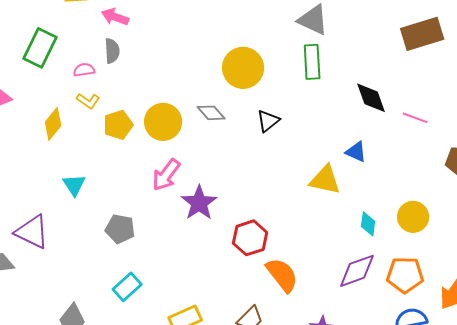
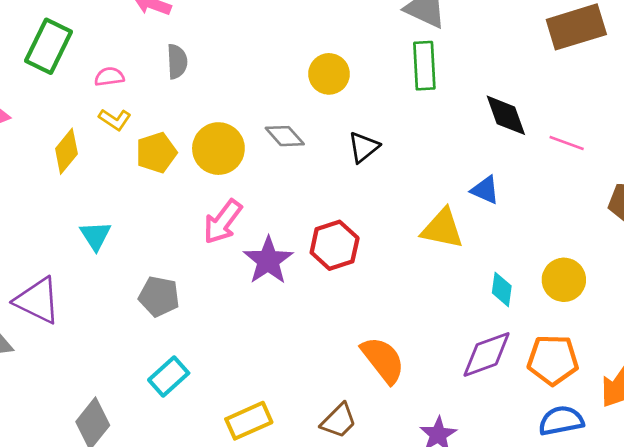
gray semicircle: (112, 51) -> (177, 61), moved
yellow circle: (243, 68) -> (329, 74), size x0.7
red hexagon: (250, 238) -> (335, 245), moved

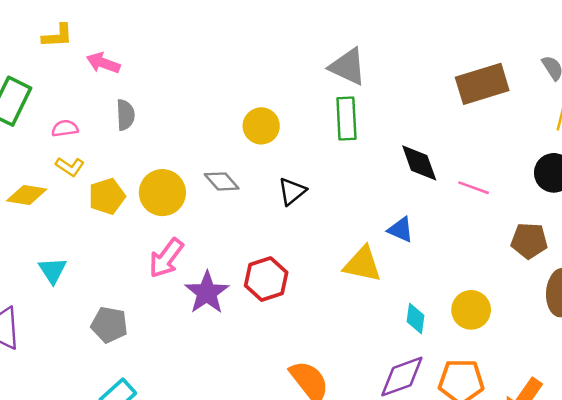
yellow diamond: (66, 151) -> (27, 195), turned 60

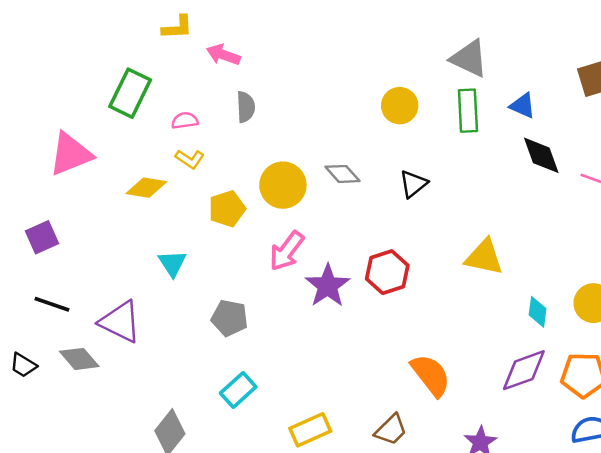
yellow circle: (261, 126) -> (400, 106), moved
yellow pentagon: (107, 196) -> (227, 209), moved
blue triangle: (401, 230) -> (523, 106), moved

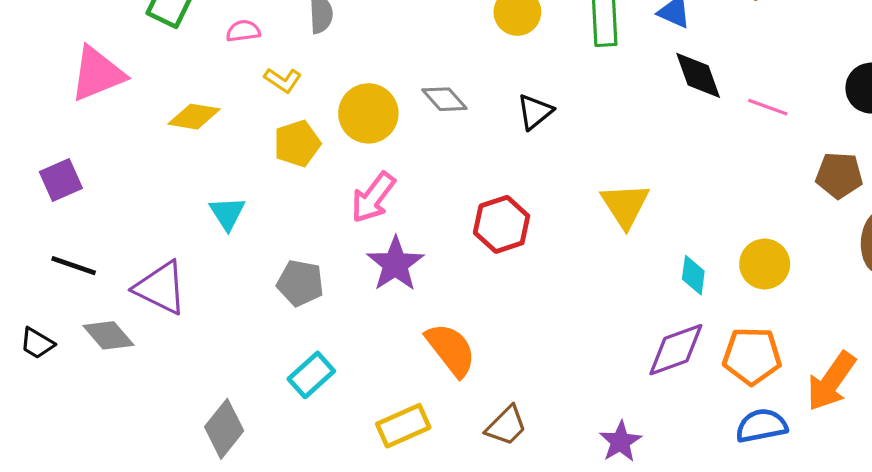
yellow L-shape: (190, 159) -> (283, 80), moved
yellow triangle: (484, 257) -> (625, 205), turned 45
purple star: (328, 286) -> (395, 264), moved
orange semicircle: (431, 375) -> (451, 350), moved

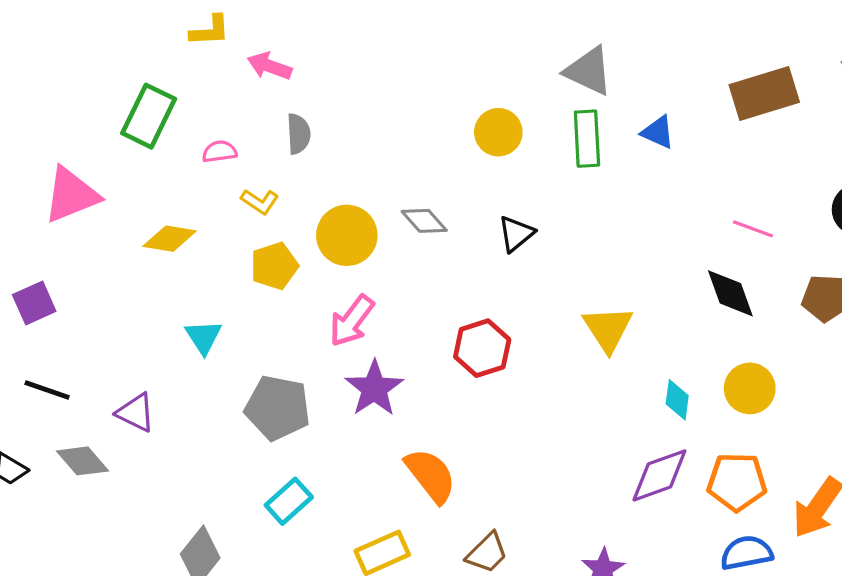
black diamond: (698, 75) -> (730, 293), moved
gray pentagon: (300, 283) -> (278, 408), size x1.4
purple triangle: (161, 288) -> (136, 413), size x0.7

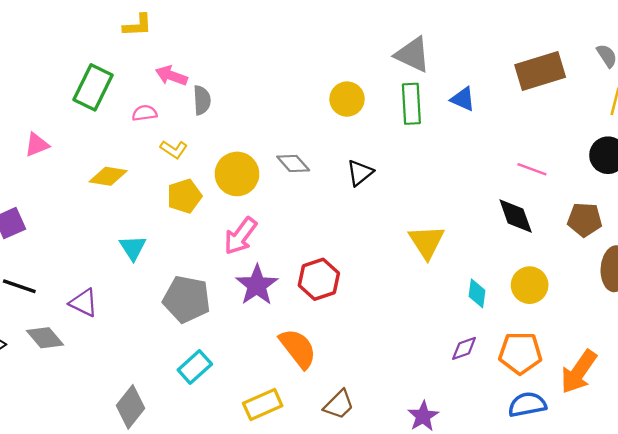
pink arrow: (269, 66) -> (171, 76), moved
pink triangle: (71, 195) -> (37, 145), size x0.6
red hexagon: (482, 348) -> (319, 279), moved
purple diamond: (659, 475) -> (464, 348), size x0.6

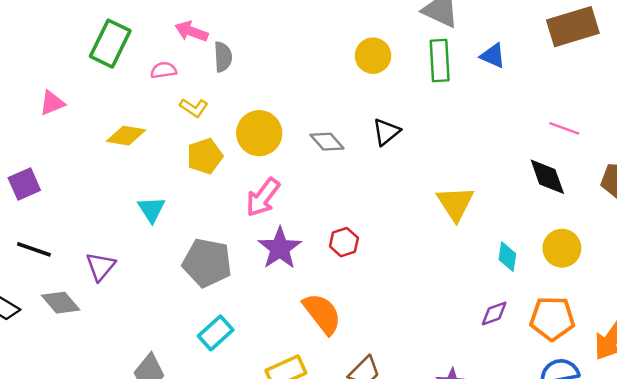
gray diamond: (293, 163) -> (327, 142), moved
red hexagon: (319, 279) -> (344, 242), size x0.7
purple triangle: (84, 303) -> (101, 266), turned 44

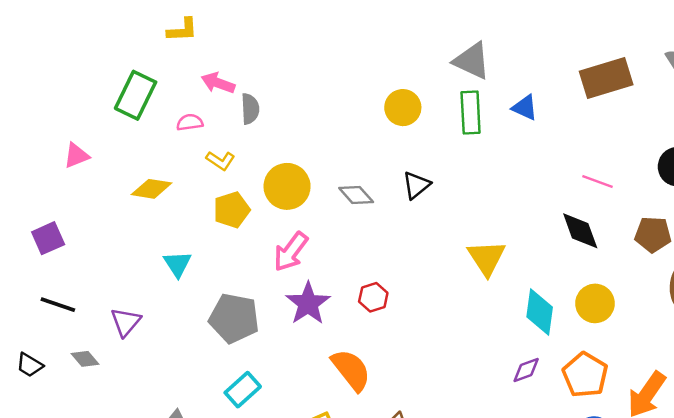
cyan diamond: (507, 257) -> (540, 312), size x1.5
gray diamond: (61, 303) -> (85, 359), size x0.7
orange pentagon: (552, 318) -> (585, 375), turned 30

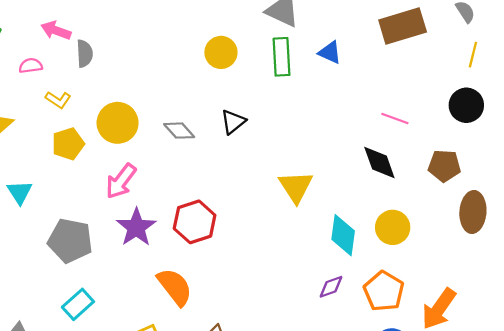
red hexagon: (373, 297) -> (195, 222), size x1.6

